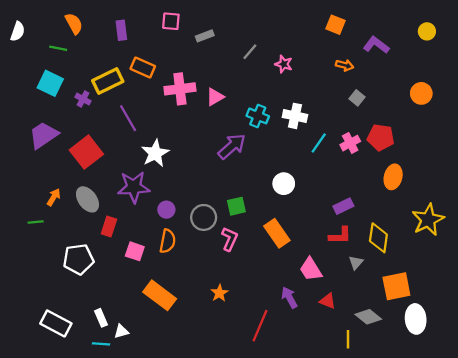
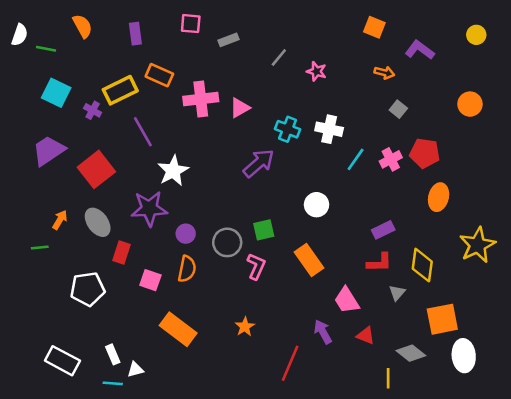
green line: (58, 48) -> (46, 49), moved

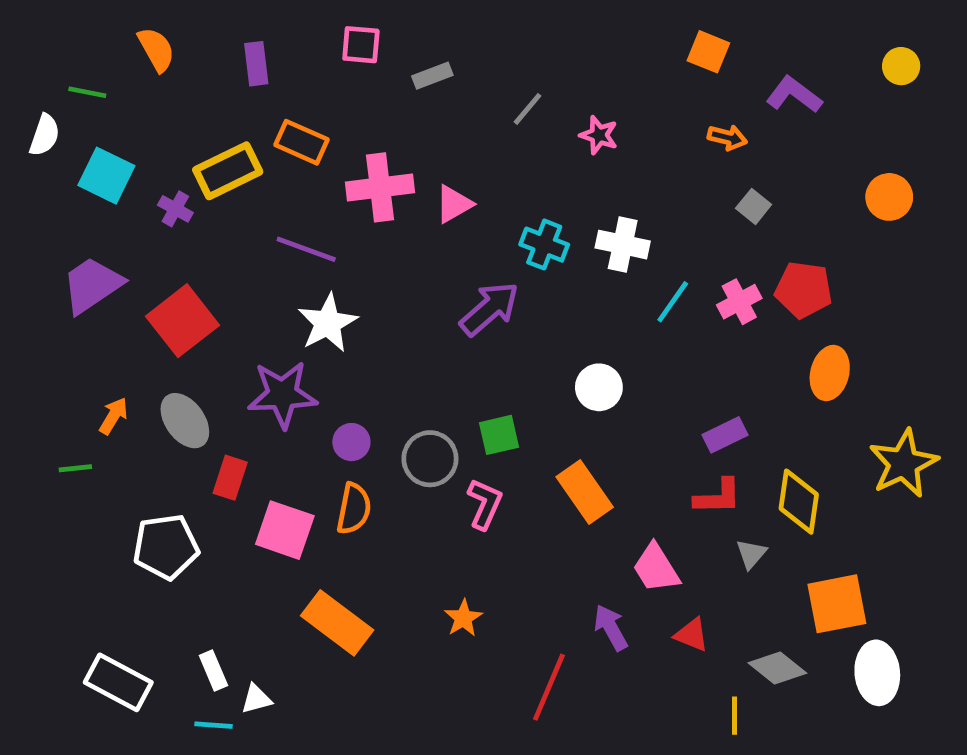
white semicircle: (20, 35) -> (45, 135), moved
purple line: (143, 132) -> (306, 249), moved, turned -40
pink square: (150, 280) -> (285, 530), size x1.4

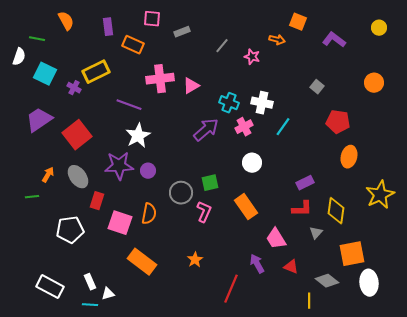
orange arrow: (727, 137) -> (277, 40), moved
orange rectangle: (301, 142) -> (133, 45), moved
pink cross: (739, 302) -> (244, 127), moved
purple circle: (351, 442) -> (148, 171), moved

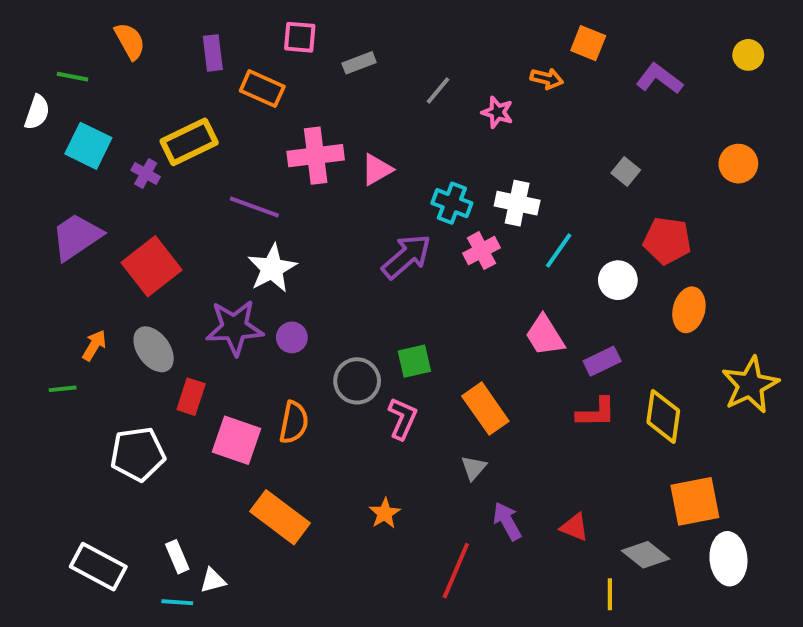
white circle: (252, 163) -> (618, 280), moved
gray triangle: (316, 233) -> (474, 468), moved
pink trapezoid: (276, 239) -> (545, 335), moved

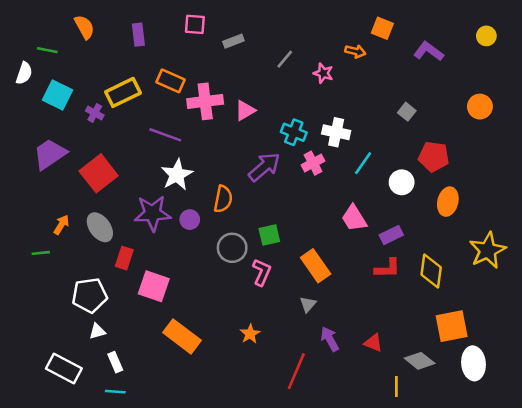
orange rectangle: (262, 89) -> (170, 81), moved
orange semicircle: (294, 422) -> (223, 199), moved
white triangle: (213, 580) -> (97, 331), moved

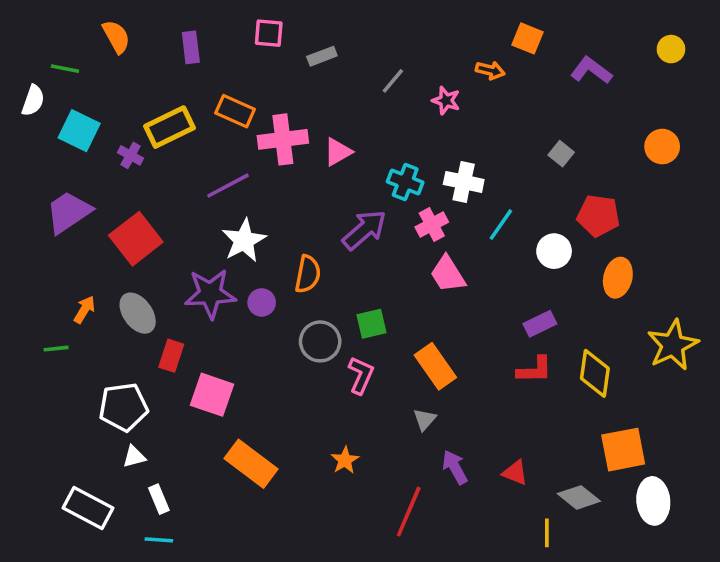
purple line: (165, 135) -> (228, 186), turned -48
pink trapezoid: (354, 218) -> (448, 274), moved

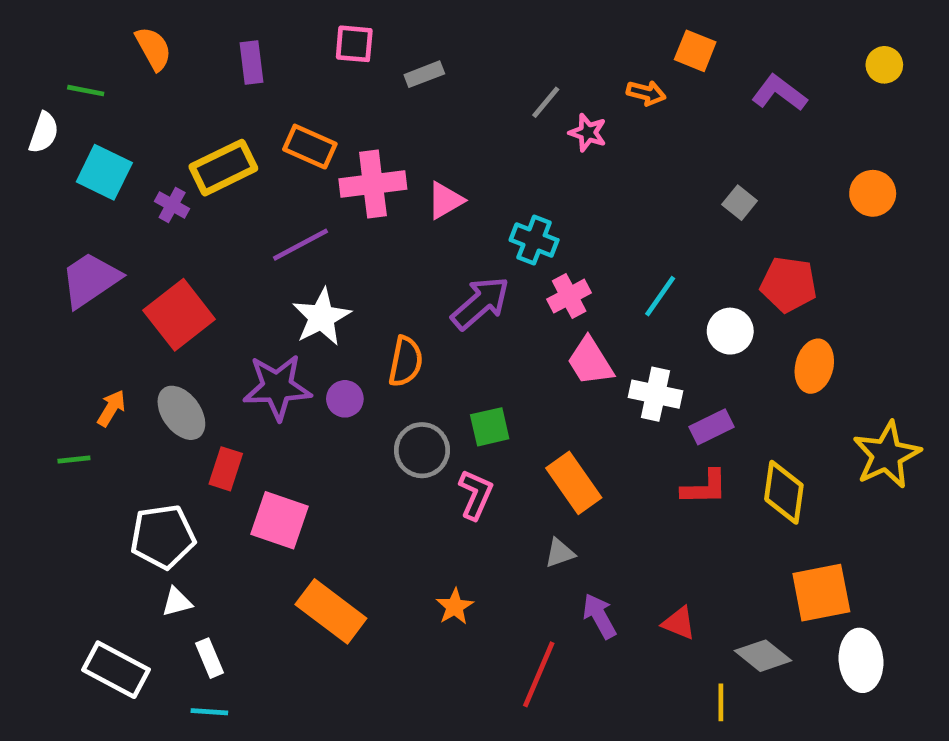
gray line: (393, 81) -> (546, 102), moved
white cross: (464, 182) -> (655, 394), moved
gray triangle: (425, 419) -> (560, 553), turned 30

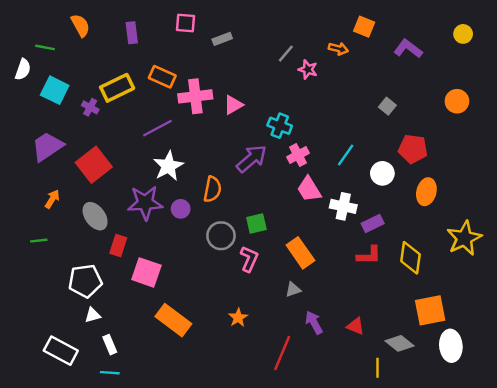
orange arrow: (111, 408) -> (52, 199), moved

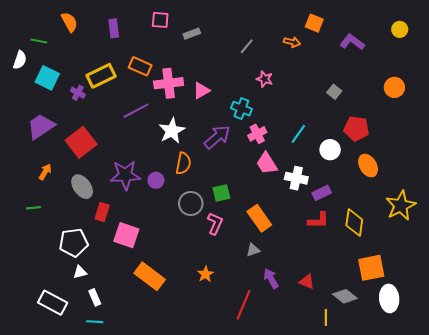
pink star: (308, 69) -> (265, 79), moved
white star: (168, 166) -> (172, 131), moved
orange ellipse: (426, 192) -> (368, 166), turned -45

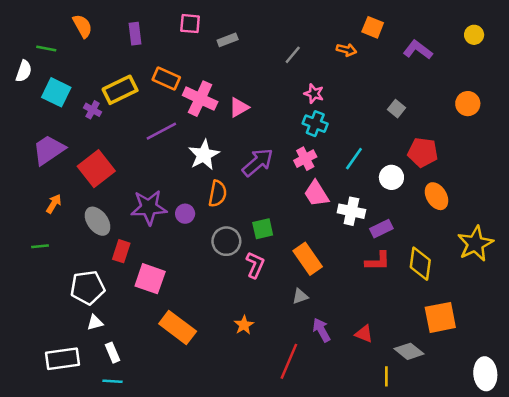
pink cross: (169, 83) -> (200, 99), turned 32
cyan cross: (241, 109) -> (315, 124), moved
white ellipse: (389, 298) -> (485, 374), moved
white rectangle: (53, 303) -> (62, 359), turned -36

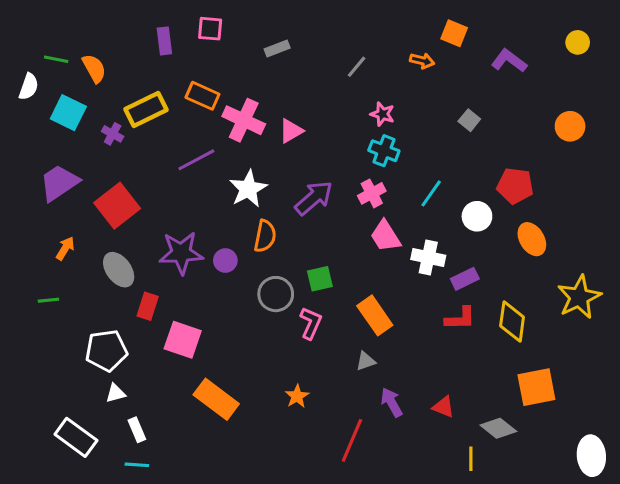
pink square: (190, 24) -> (210, 29), moved
orange semicircle: (83, 26) -> (94, 68), moved
gray square: (396, 109) -> (469, 120), moved
white rectangle: (62, 359) -> (76, 437), turned 44

